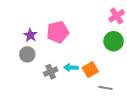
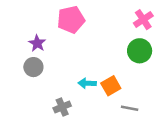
pink pentagon: (58, 32) -> (71, 20), moved
gray cross: (51, 72) -> (62, 107), moved

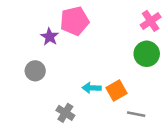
purple star: (37, 43) -> (50, 37), moved
gray cross: (62, 107) -> (65, 113), turned -35

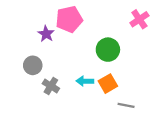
green circle: (147, 54) -> (108, 50), moved
gray cross: (65, 113) -> (51, 86), moved

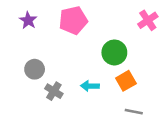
purple star: (46, 34) -> (28, 20), moved
orange square: (108, 84) -> (126, 81), moved

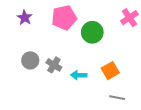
green circle: (114, 52) -> (92, 32), moved
gray cross: (54, 91) -> (54, 65), moved

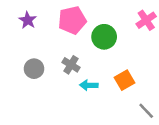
gray cross: (54, 65) -> (71, 65), moved
gray line: (117, 98) -> (146, 111), moved, turned 35

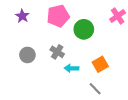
gray line: (146, 111) -> (95, 89), moved

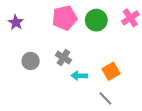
purple star: (22, 16) -> (16, 22), moved
green circle: (84, 29) -> (96, 20), moved

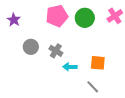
gray circle: (31, 61) -> (31, 47), moved
orange square: (111, 71) -> (98, 63), turned 35

